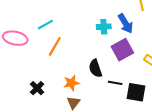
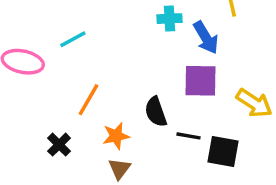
cyan cross: (104, 27) -> (170, 19), moved
orange line: (55, 46) -> (88, 100), moved
purple square: (122, 50) -> (201, 81), turned 30

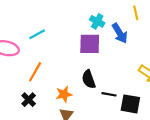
cyan cross: (170, 19) -> (97, 21), turned 32
purple square: (201, 81) -> (90, 44), moved
orange line: (88, 100) -> (35, 72), moved

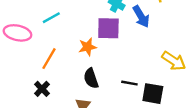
black semicircle: (89, 79) -> (91, 78), moved
orange star: (64, 94) -> (87, 47), moved

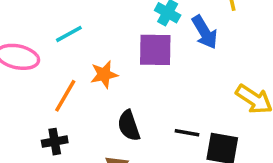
orange star: (87, 47) -> (104, 74), moved
black cross: (42, 89) -> (55, 142), turned 35

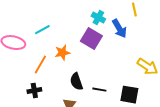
purple square: (155, 50) -> (91, 39), turned 30
black line: (187, 133) -> (99, 90), moved

